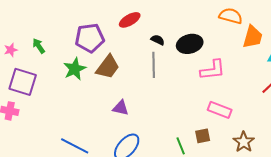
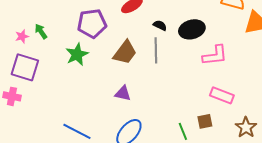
pink star: (11, 50) -> (22, 36), moved
brown trapezoid: (108, 67) -> (125, 52), moved

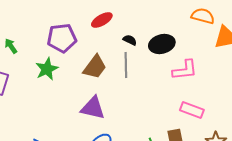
purple triangle: (123, 93) -> (93, 108), size x1.5

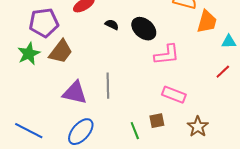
black ellipse: (162, 44) -> (144, 29), turned 55
gray line: (126, 65) -> (108, 86), moved
brown trapezoid: (95, 67) -> (61, 52), moved

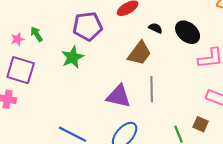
brown trapezoid: (61, 52) -> (140, 53), moved
brown square: (157, 121) -> (201, 124), turned 35

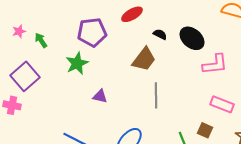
pink star: (18, 39) -> (19, 31), moved
purple square: (21, 70) -> (25, 76), turned 32
purple triangle: (119, 96) -> (100, 96), moved, size x0.6

